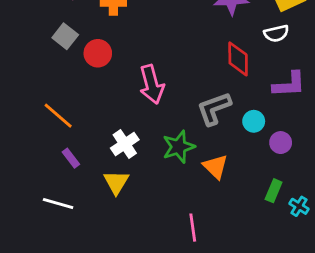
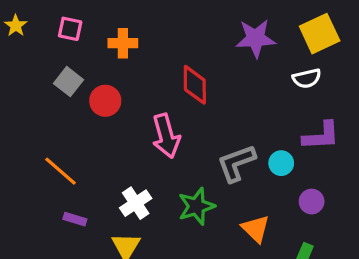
red diamond: (238, 59) -> (195, 85), moved
cyan circle: (254, 121) -> (281, 163), moved
purple rectangle: (71, 158) -> (75, 219), turned -36
orange triangle: (215, 167) -> (256, 229), moved

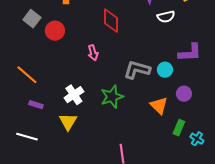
white semicircle: (307, 78) -> (166, 17), moved
pink arrow: (166, 136) -> (93, 53), size x0.6
gray L-shape: (236, 163) -> (137, 70), turned 36
orange triangle: (256, 229) -> (159, 106), moved

